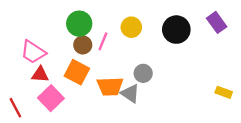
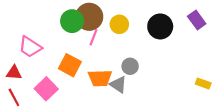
brown circle: (83, 45) -> (89, 17), moved, size x1.6
red triangle: (40, 75) -> (14, 73), moved

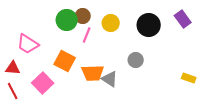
brown circle: (89, 17) -> (83, 16), size x0.6
gray circle: (130, 66) -> (136, 60), moved

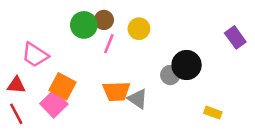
purple rectangle: (183, 19) -> (235, 37), moved
black circle: (149, 25) -> (187, 65), moved
orange square: (65, 61) -> (63, 86), moved
yellow rectangle: (189, 78) -> (213, 113), moved

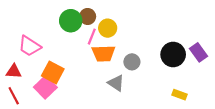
yellow circle: (139, 29) -> (108, 28), moved
purple rectangle: (235, 37) -> (198, 52), moved
black circle: (187, 65) -> (173, 54), moved
gray circle: (170, 75) -> (132, 62), moved
orange trapezoid: (116, 91) -> (103, 53), moved

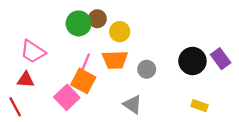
pink line: (92, 37) -> (86, 62), moved
red triangle: (14, 71) -> (26, 80), moved
orange square: (53, 72) -> (83, 81), moved
gray triangle: (116, 83) -> (133, 104), moved
pink square: (45, 87) -> (67, 97), moved

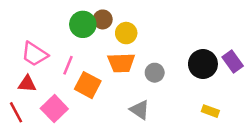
pink line: (86, 62) -> (68, 65), moved
pink square: (67, 97) -> (54, 109), moved

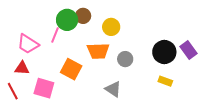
yellow circle: (126, 33) -> (111, 27), moved
pink line: (68, 65) -> (55, 35), moved
pink square: (54, 109) -> (44, 88), turned -30
yellow rectangle: (210, 111) -> (165, 81), moved

